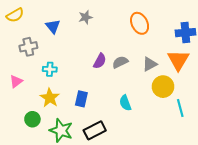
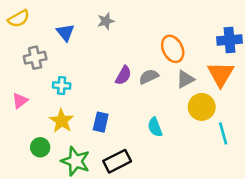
orange ellipse: (140, 23) -> (173, 49), moved

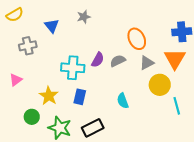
cyan cross: (62, 85) -> (73, 68), moved, size x1.6

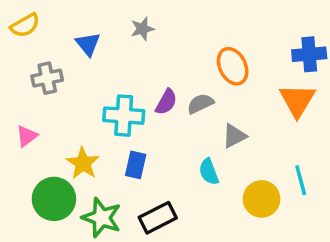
gray triangle: (147, 63) -> (234, 136), moved
yellow circle: (160, 85) -> (262, 199), moved
green circle: (32, 117) -> (54, 199), size x1.6

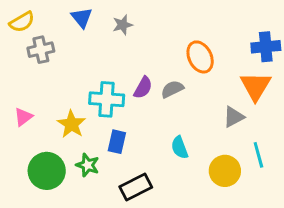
blue triangle: (88, 44) -> (82, 18), moved
gray cross: (47, 78) -> (41, 50), moved
gray triangle: (234, 136) -> (234, 117), moved
yellow star: (83, 163) -> (72, 124), moved
green star: (102, 218) -> (88, 165), moved, size x0.7

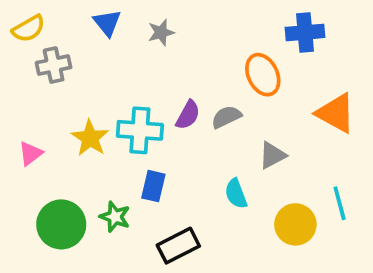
blue cross: (266, 47) -> (305, 32), moved
orange triangle: (256, 86) -> (336, 113), turned -32
gray triangle: (234, 117) -> (272, 155), moved
yellow star: (72, 124) -> (90, 138), moved

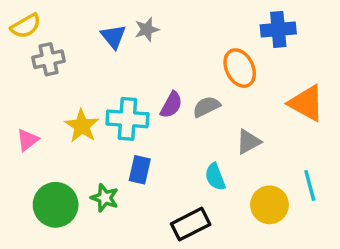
blue triangle: (107, 23) -> (113, 36), moved
black rectangle: (178, 246) -> (191, 224), moved

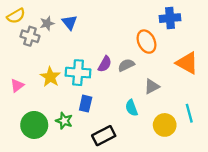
gray star: (147, 29) -> (47, 23), moved
gray cross: (49, 59) -> (30, 36), turned 30
black rectangle: (191, 224) -> (104, 136), moved

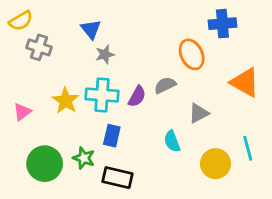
gray star: (47, 23) -> (105, 54), moved
purple semicircle: (105, 64) -> (137, 96), moved
black rectangle: (104, 136) -> (117, 178), moved, turned 40

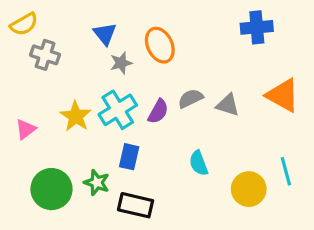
orange ellipse: (192, 54) -> (160, 45), moved
cyan cross: (102, 95) -> (118, 110), turned -36
gray triangle: (199, 113) -> (228, 105), moved, turned 45

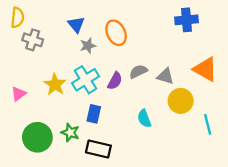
yellow semicircle: (24, 24) -> (17, 18), turned -54
yellow circle: (249, 189) -> (181, 101), moved

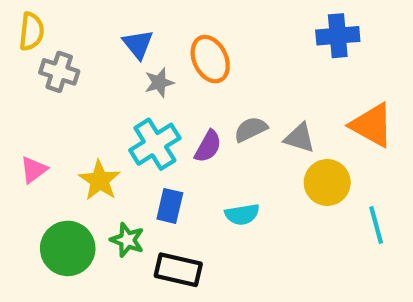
yellow star: (55, 84) -> (100, 180), moved
cyan semicircle: (144, 118) -> (242, 214), moved, turned -78

